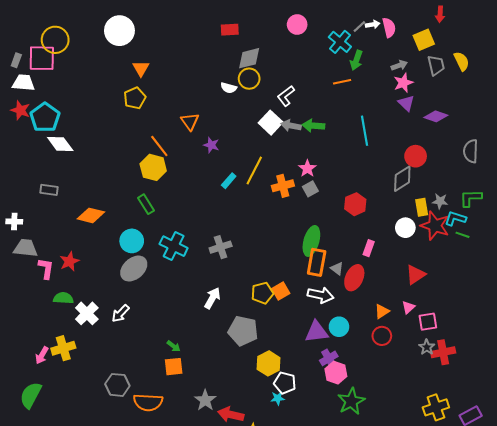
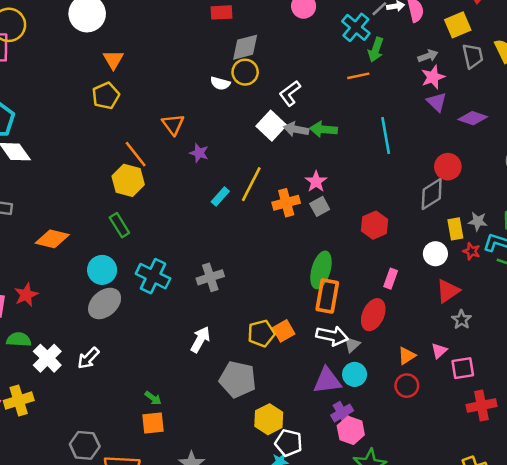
red star: (435, 226) -> (471, 251), size x0.5
gray triangle: (337, 269) -> (352, 345), moved, turned 40
red triangle: (416, 275) -> (448, 291), moved
gray star: (427, 347) -> (462, 320), moved

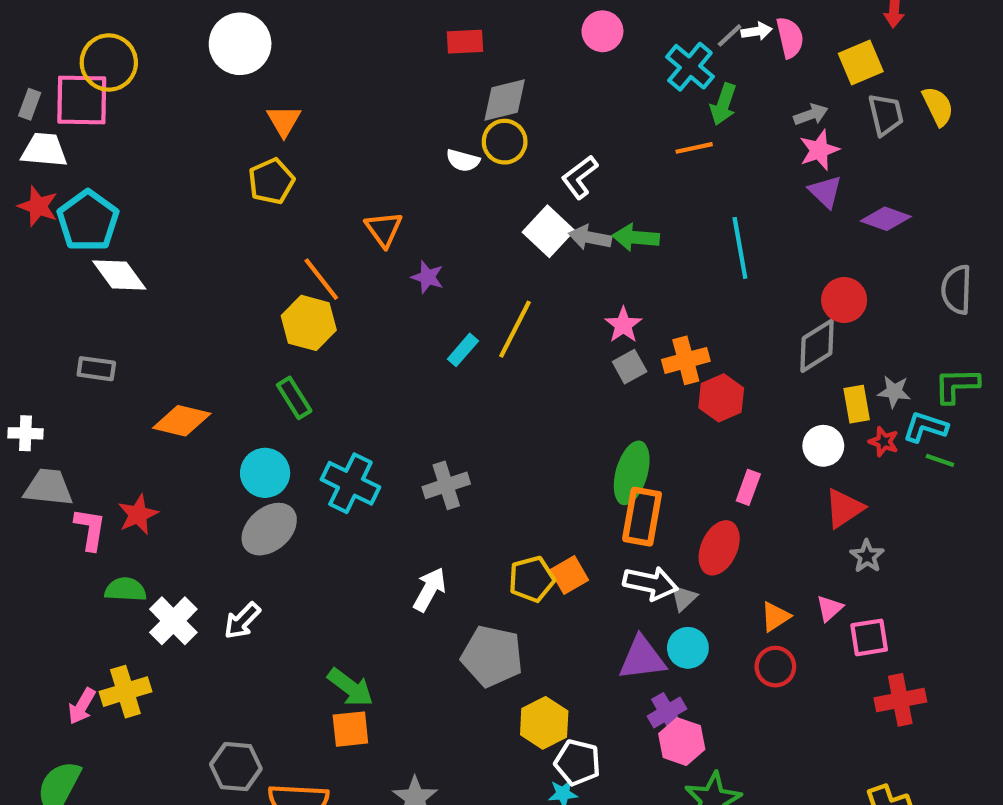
orange cross: (286, 203) -> (686, 360), moved
green arrow: (153, 398) -> (350, 687), size x1.6

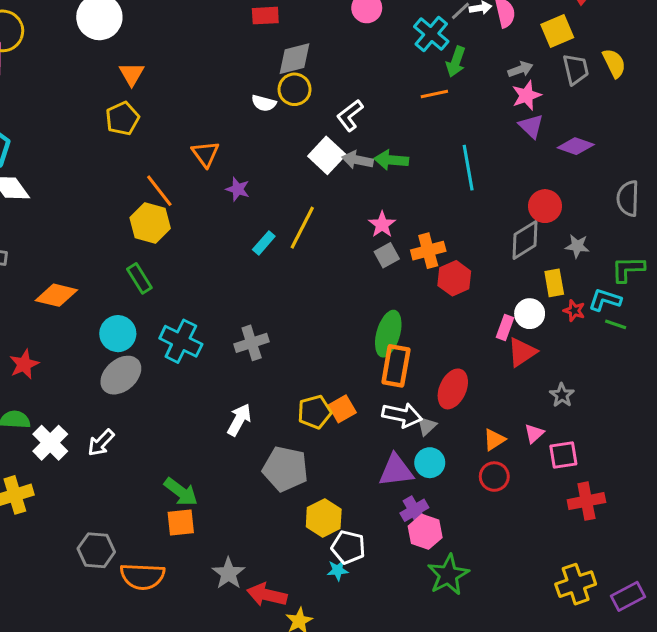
gray star: (894, 392) -> (577, 246), moved
pink rectangle: (748, 487) -> (505, 327), moved
red triangle: (844, 508) -> (522, 352), moved

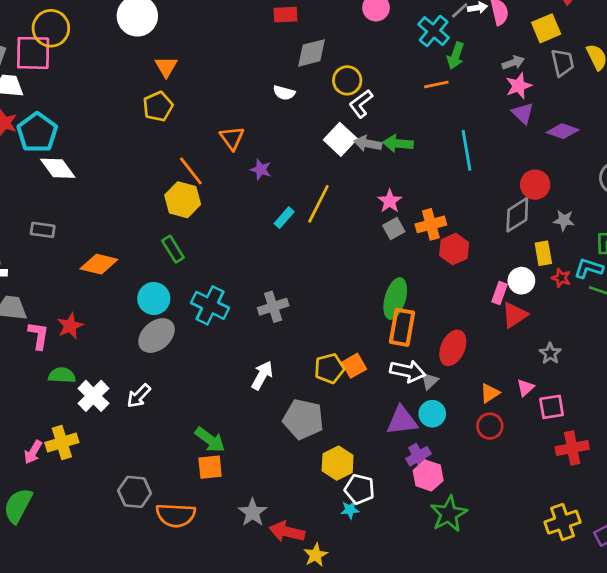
yellow circle: (295, 89) -> (347, 80), moved

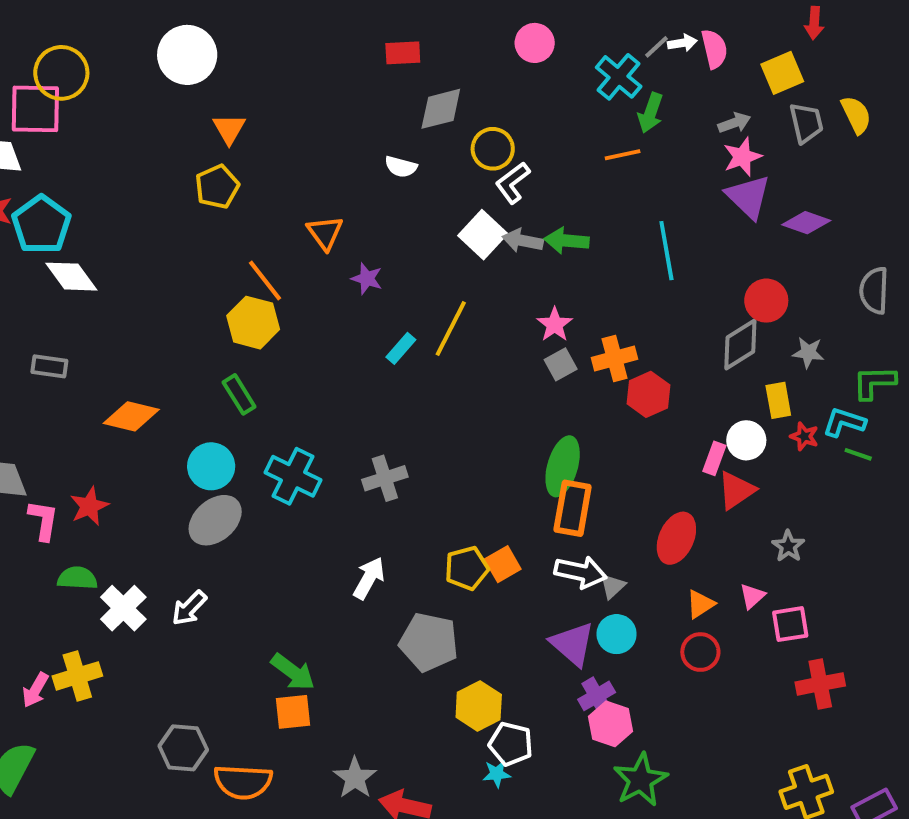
purple triangle: (523, 113) -> (748, 197), size x1.4
red ellipse: (453, 348) -> (676, 538), moved
purple triangle: (402, 421) -> (573, 644), turned 48

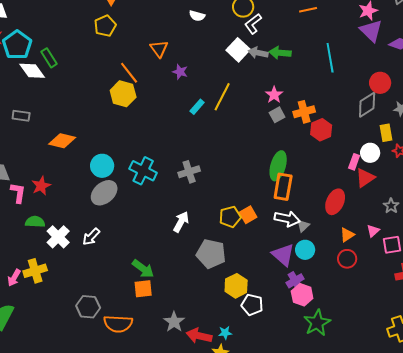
green rectangle: (239, 394) -> (49, 58), moved
cyan star: (497, 774) -> (225, 333), moved

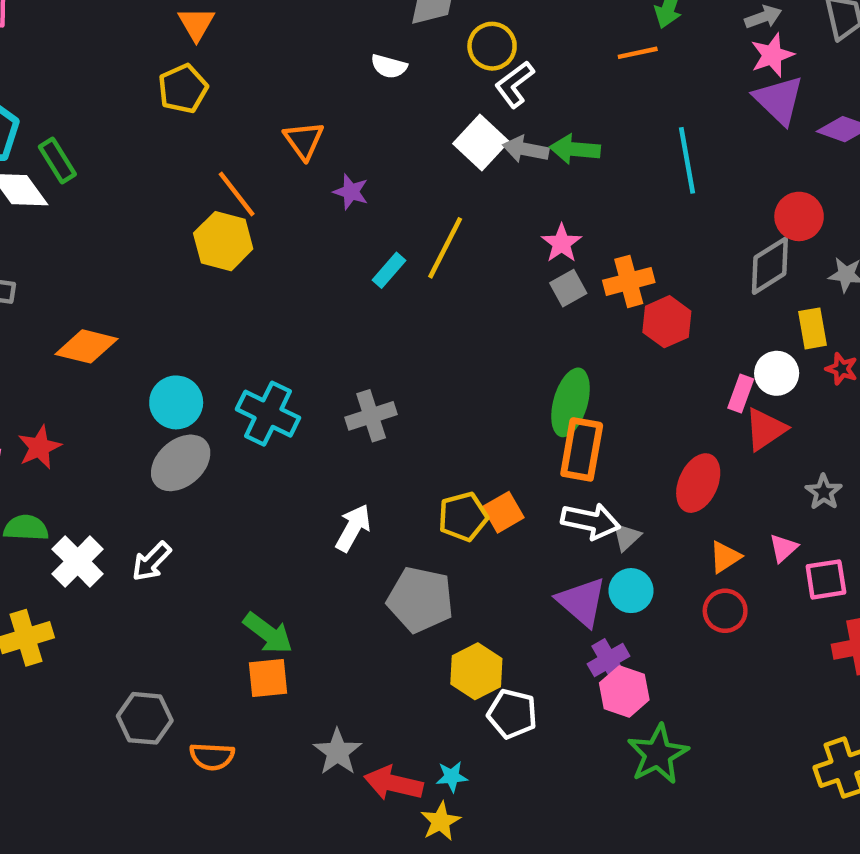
orange semicircle: (118, 324) -> (212, 756), size x0.7

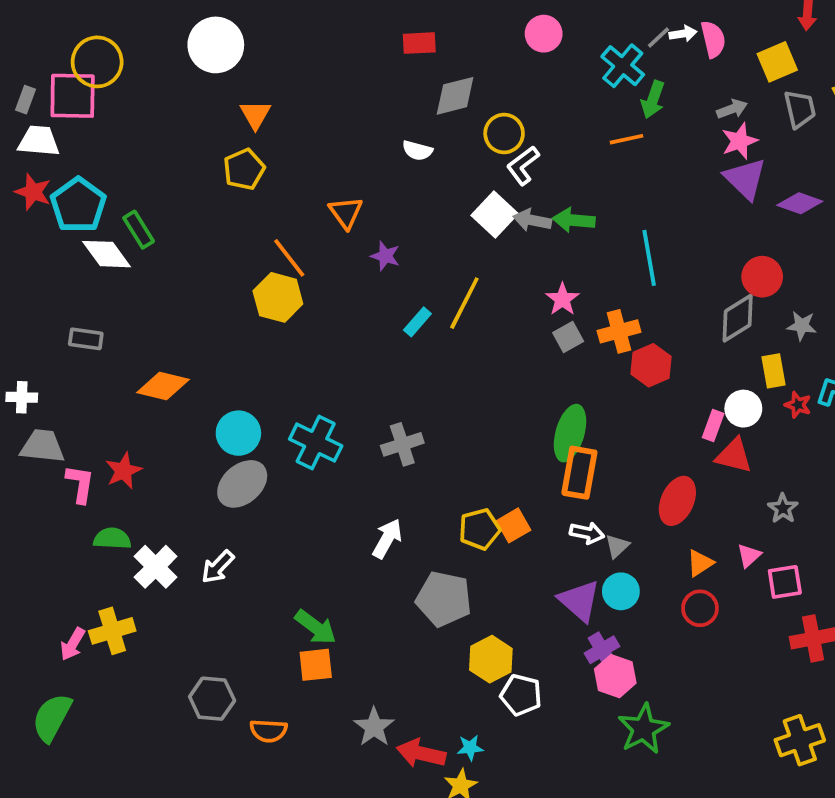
cyan line: (687, 160) -> (649, 258), moved
red triangle: (765, 429) -> (734, 456), turned 48
white arrow: (591, 521) -> (587, 533), size x0.7

